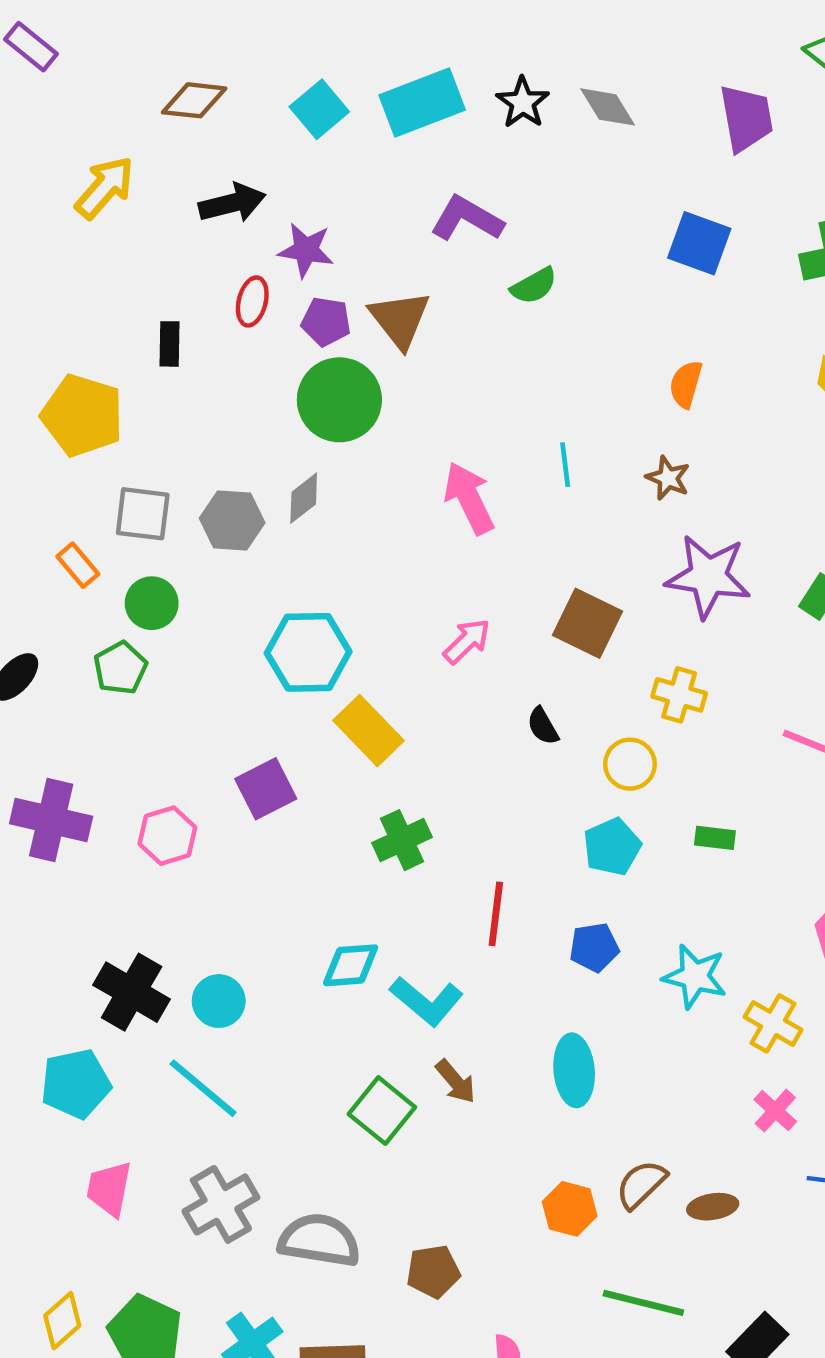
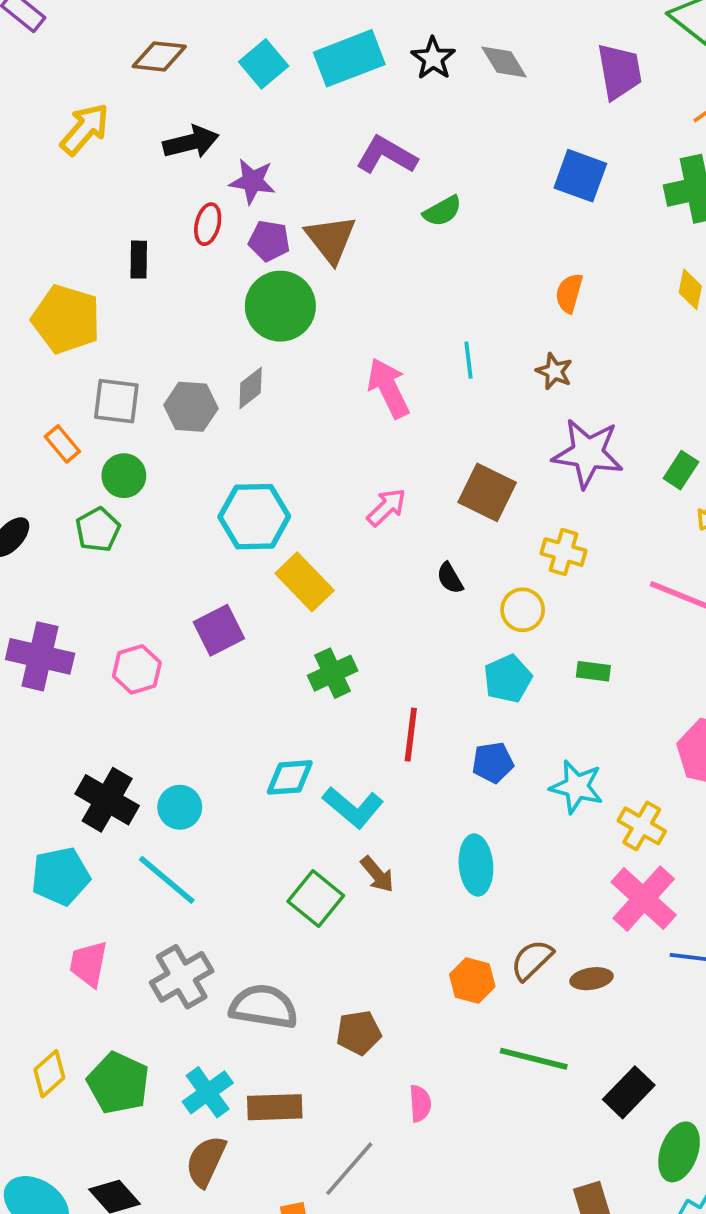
pink cross: (775, 1111) -> (644, 899), size x1.8

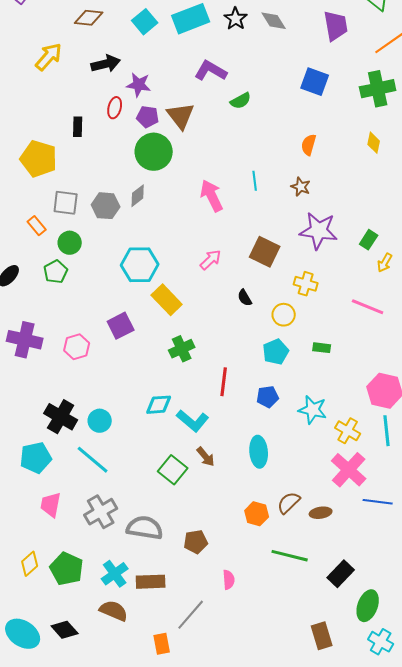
brown semicircle: (206, 1161) -> (114, 611), turned 88

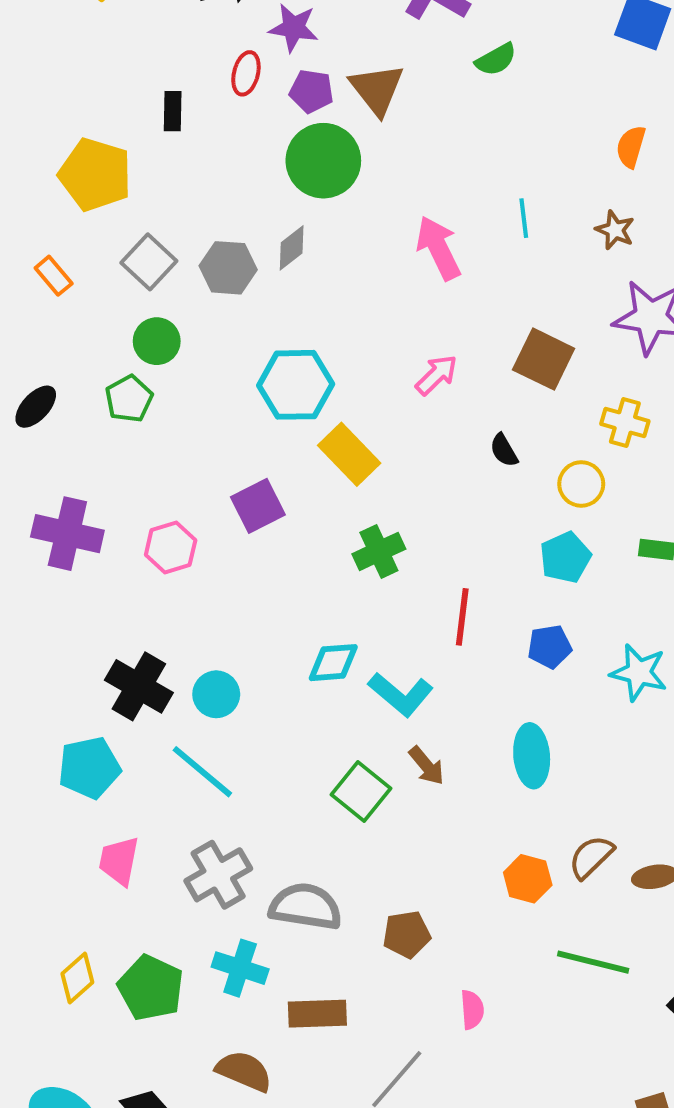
gray square: (66, 203) -> (149, 262), turned 36
orange rectangle: (37, 226) -> (54, 276), moved
cyan cross: (115, 574) -> (240, 968), moved, turned -36

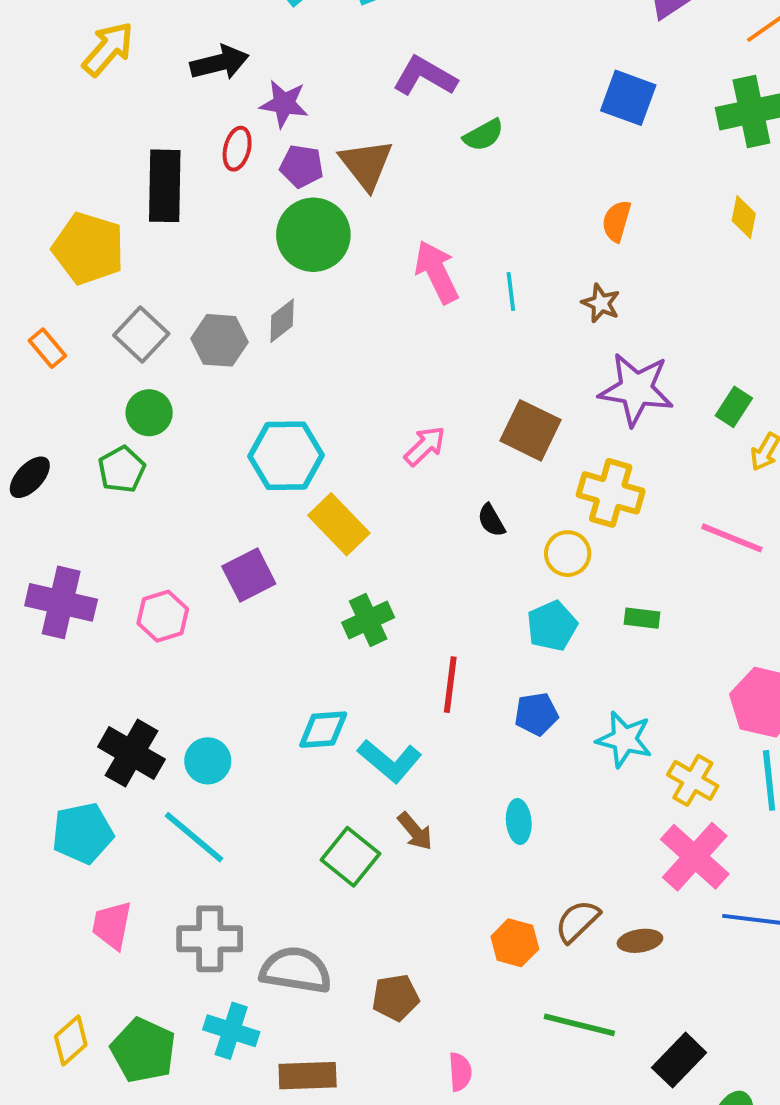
black rectangle: (173, 111) -> (165, 186), size x1.8
pink arrow: (438, 248) -> (437, 272), moved
yellow cross: (625, 423) -> (611, 493), size x1.4
cyan ellipse: (532, 756) -> (519, 821), size x0.7
gray cross: (218, 875) -> (210, 939), turned 30

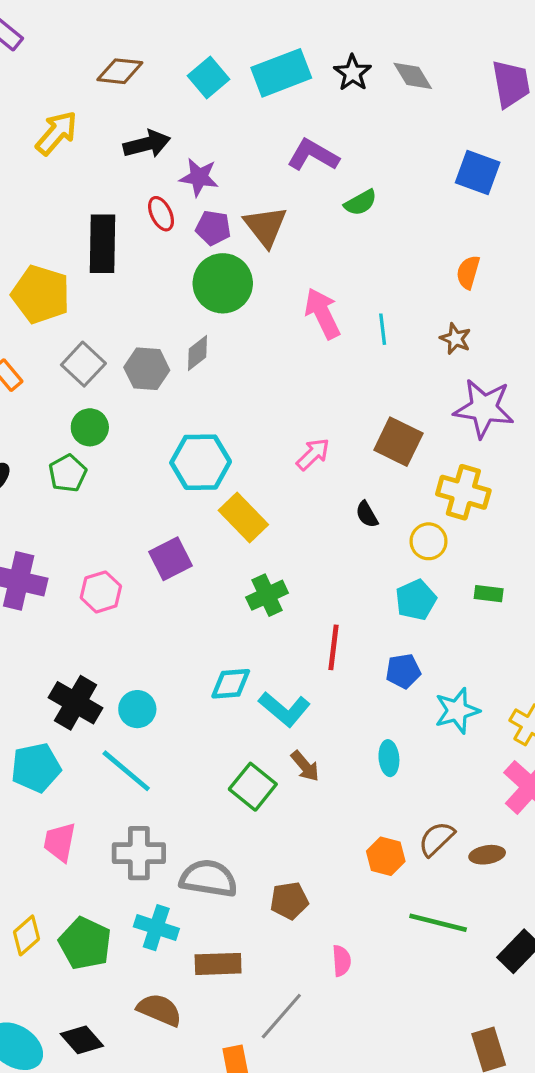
red ellipse: (237, 149) -> (161, 214), turned -40
cyan star: (624, 739) -> (457, 711), moved, turned -30

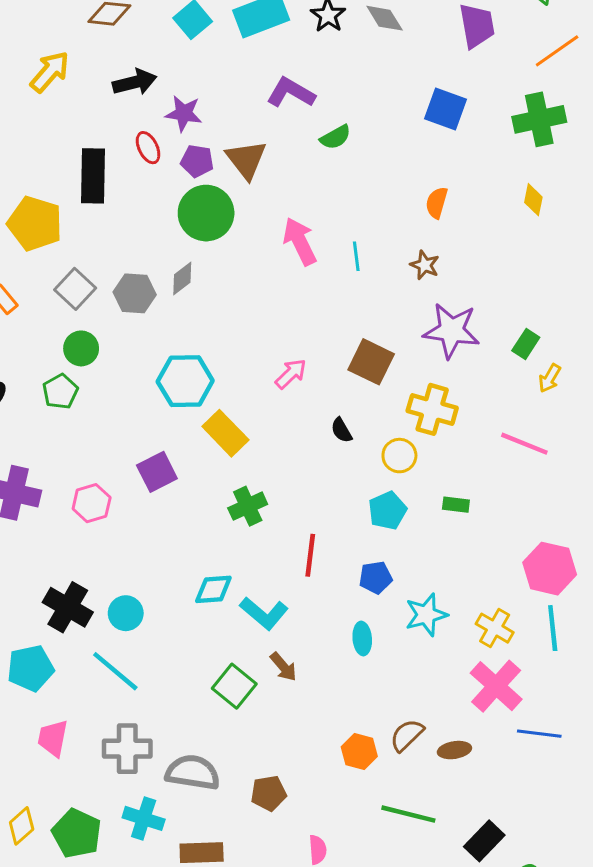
cyan ellipse: (389, 758) -> (362, 638), moved

